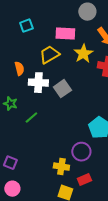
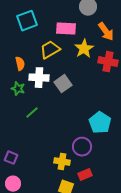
cyan square: (26, 26) -> (27, 21), size x1.5
green star: (10, 104) -> (18, 89), moved

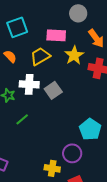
orange semicircle: (20, 64) -> (10, 56), moved, turned -32

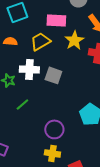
orange semicircle: (10, 56) -> (10, 41), turned -40
gray square: (53, 90) -> (53, 75), turned -36
purple circle: (72, 153) -> (54, 129), moved

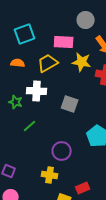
yellow star: (74, 40) -> (82, 62), turned -30
gray square: (53, 75) -> (70, 104), moved
yellow cross: (52, 153) -> (50, 175), moved

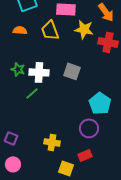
yellow trapezoid: (48, 63) -> (50, 30), turned -80
white cross: (37, 91) -> (39, 72), moved
purple circle: (62, 151) -> (89, 128), moved

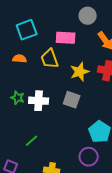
yellow star: (84, 29) -> (80, 72), moved, turned -30
green line: (32, 93) -> (32, 141), moved

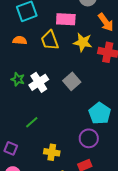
yellow star: (80, 72) -> (83, 42), moved, turned 30
gray square: (72, 100) -> (72, 81), turned 30
white cross: (39, 101) -> (39, 82), turned -36

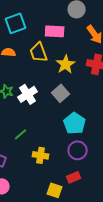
yellow star: (83, 42) -> (66, 64), moved, turned 30
cyan pentagon: (100, 113) -> (75, 123), moved
yellow cross: (52, 152) -> (41, 155), moved

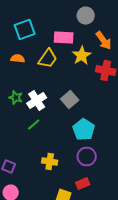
yellow trapezoid: (39, 52) -> (48, 59), turned -125
yellow star: (66, 64) -> (82, 56), moved
green line: (21, 134) -> (34, 125), moved

